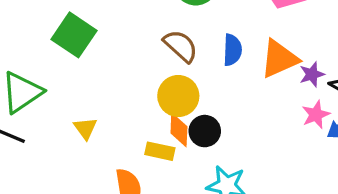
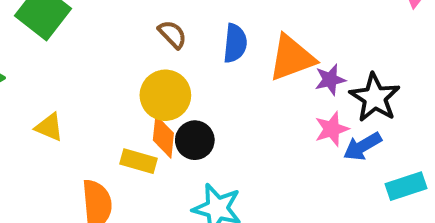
brown semicircle: (181, 46) -> (172, 34), size x0.7
yellow triangle: (85, 128) -> (49, 127), turned -35

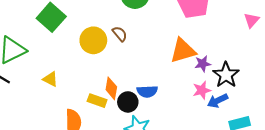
blue semicircle: (235, 43) -> (147, 91), moved, turned 78
yellow circle: (165, 95) -> (93, 40), moved
black circle: (195, 140) -> (128, 102), moved

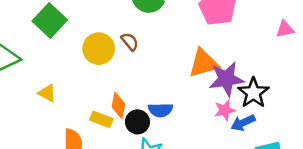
pink triangle: (252, 20) -> (285, 29), turned 35
purple star: (203, 64) -> (226, 79), size x1.8

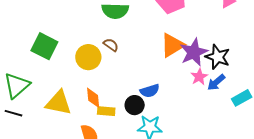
yellow triangle: (47, 93) -> (58, 103), size x1.8
orange diamond: (118, 105) -> (93, 98), moved

